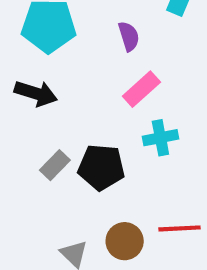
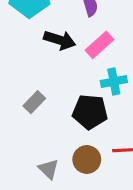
black arrow: (36, 93) -> (60, 40), moved
black pentagon: (101, 167) -> (90, 112), moved

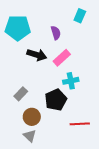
black pentagon: (90, 112) -> (56, 100), turned -30
brown circle: (87, 159) -> (32, 117), moved

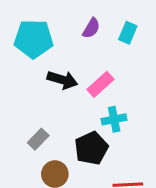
cyan rectangle: (80, 16) -> (128, 33), moved
purple semicircle: (56, 33) -> (91, 28), moved, turned 48

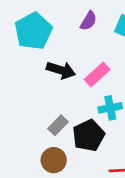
cyan pentagon: (34, 39) -> (33, 31), turned -30
gray rectangle: (38, 139) -> (58, 125), moved

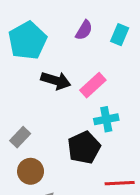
gray rectangle: (58, 125) -> (20, 137), moved
brown circle: (54, 160) -> (31, 171), moved

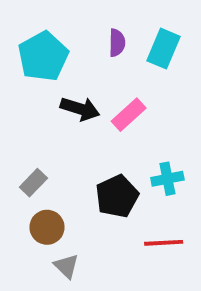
purple semicircle: (84, 30) -> (117, 43), turned -30
cyan rectangle: (120, 35) -> (164, 49), size x1.4
cyan cross: (106, 119) -> (167, 179), moved

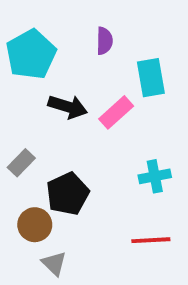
cyan rectangle: (164, 49) -> (151, 78), moved, turned -33
gray rectangle: (33, 183) -> (21, 163), moved
black pentagon: (117, 196) -> (68, 194), moved

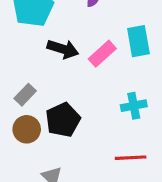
cyan rectangle: (151, 78) -> (138, 41), moved
brown circle: (35, 225) -> (27, 129), moved

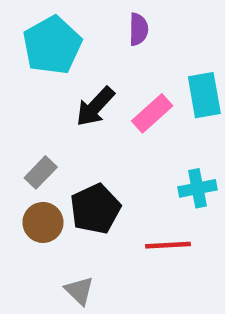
black arrow: (63, 49) -> (95, 107), turned 116
red line: (131, 158) -> (168, 245), moved

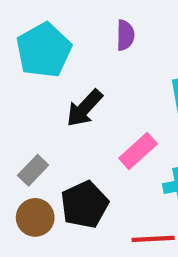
pink rectangle: (152, 113) -> (138, 151), moved

